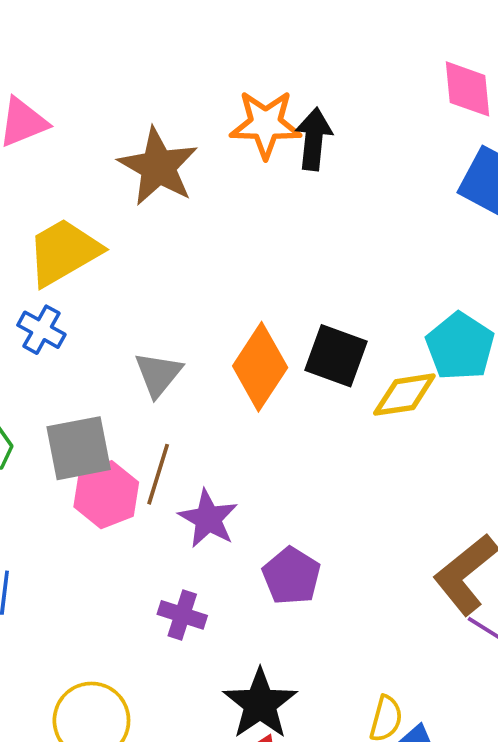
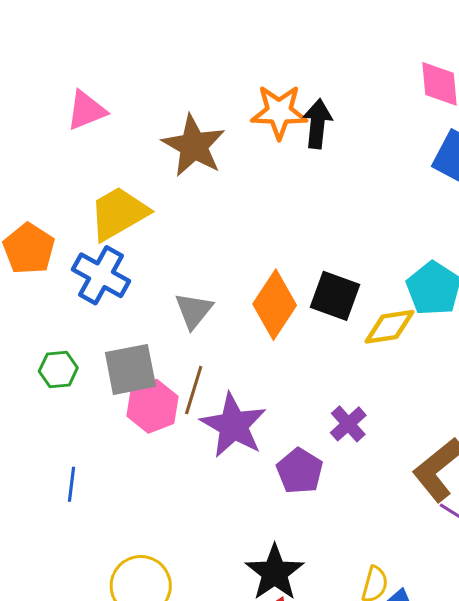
blue cross: (41, 330) -> (101, 275), size x1.5
purple star: (208, 519) -> (233, 425), size x1.4
purple cross: (182, 615) -> (348, 424), moved, turned 30

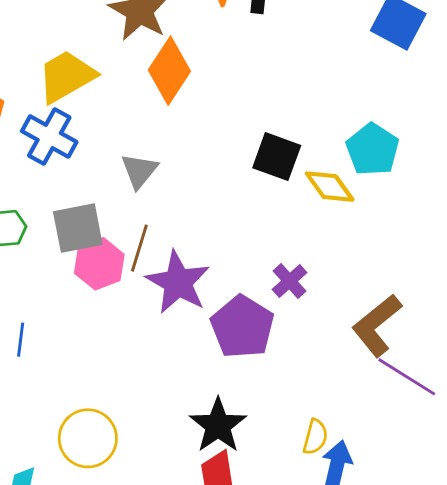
orange diamond: (275, 305) -> (169, 71), moved
yellow diamond: (389, 327) -> (330, 187), turned 63
purple pentagon: (300, 471) -> (242, 327), size x1.4

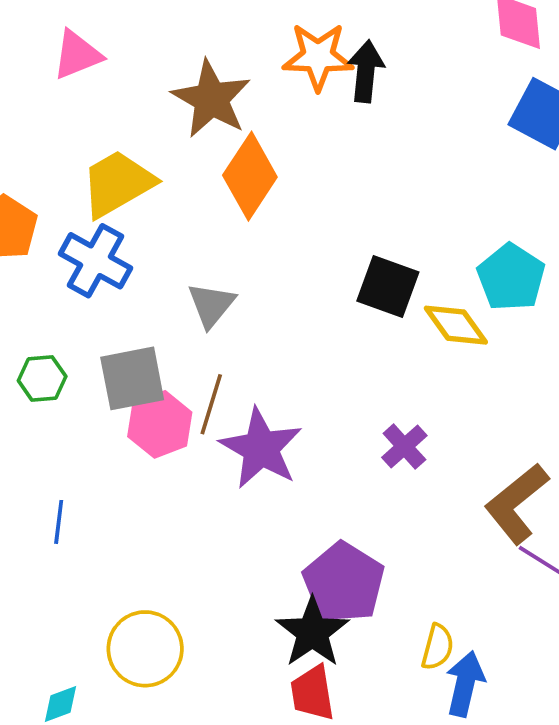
purple pentagon: (242, 327) -> (344, 583), moved

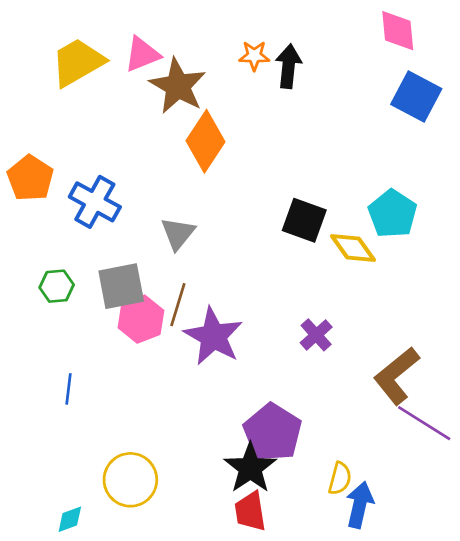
pink triangle: (77, 55) -> (142, 54), moved
orange star: (318, 57) -> (254, 56), size x0.6
yellow trapezoid: (118, 184) -> (78, 62), moved

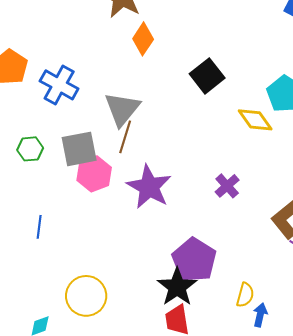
orange diamond: (205, 141) -> (143, 39), size x0.7
black square: (304, 220) -> (207, 76), moved, turned 32
gray triangle: (178, 233) -> (122, 109), size x1.4
brown line: (178, 305) -> (125, 137), moved
blue arrow: (360, 505) -> (260, 315), size x0.7

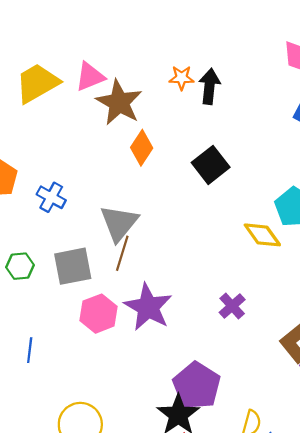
black square: (207, 76) -> (211, 165), moved
blue cross: (59, 85) -> (51, 197), size x0.7
pink hexagon: (94, 174) -> (99, 314), moved

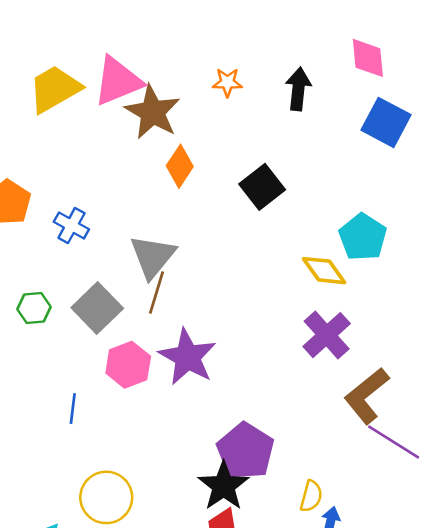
pink triangle: (90, 77) -> (118, 81), size x1.4
black arrow: (210, 86) -> (298, 89), moved
gray square: (73, 266) -> (97, 308), turned -33
purple cross: (232, 306) -> (327, 335), moved, size x1.5
blue line: (30, 350) -> (73, 409), moved

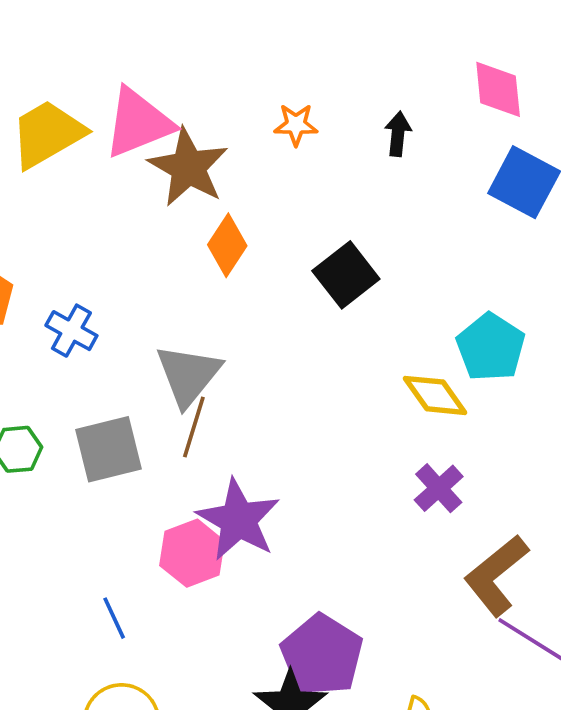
black arrow: (298, 89) -> (398, 134), size x0.7
gray square: (97, 308) -> (109, 449), turned 30
purple cross: (327, 335) -> (439, 488), size x0.7
pink hexagon: (128, 365) -> (192, 553), moved
blue line: (73, 409) -> (114, 618), moved, turned -32

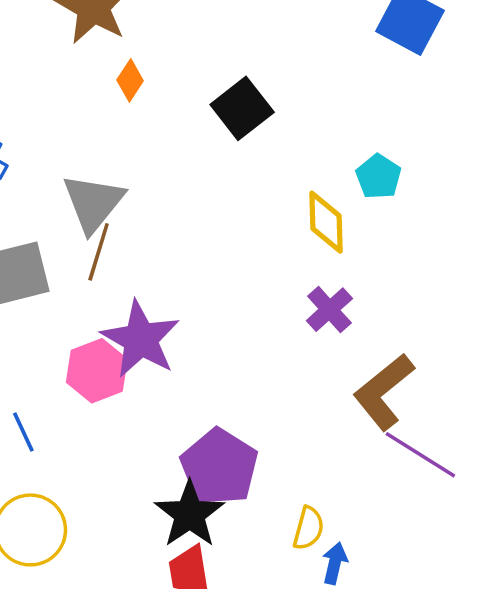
orange diamond: (227, 245) -> (130, 80), size x0.7
cyan pentagon: (491, 347) -> (378, 177), size x0.7
yellow diamond: (435, 395) -> (326, 222), turned 34

